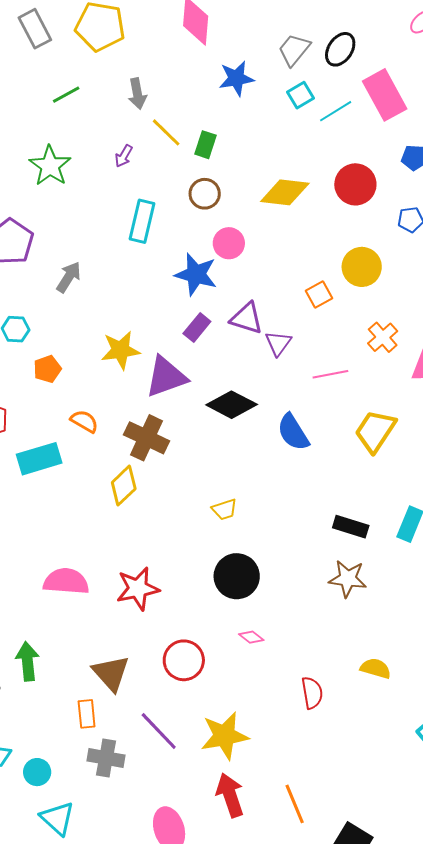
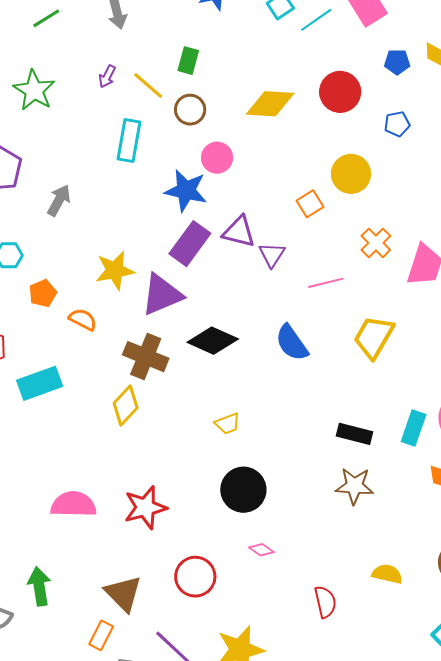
yellow line: (166, 132) -> (148, 86), moved
purple rectangle: (197, 328) -> (190, 244), size x1.5
black diamond: (232, 405) -> (213, 341), moved
orange semicircle: (84, 421) -> (83, 319), moved
orange rectangle: (87, 714) -> (101, 635), turned 36

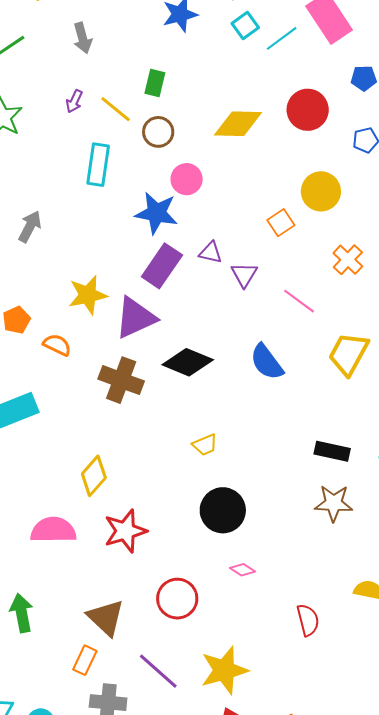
purple triangle: (239, 232) -> (211, 253), size x0.7
pink line: (326, 283) -> (299, 301), turned 52
yellow diamond: (126, 405) -> (94, 476), moved

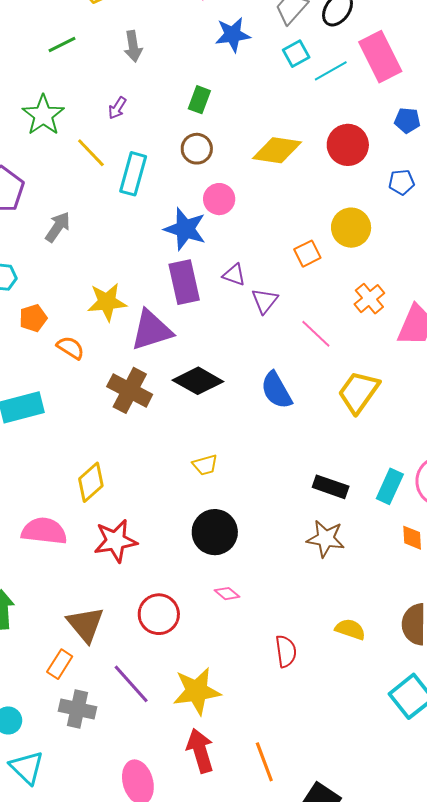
yellow line: (116, 109) -> (91, 153), moved
purple rectangle: (162, 266) -> (184, 282), turned -54

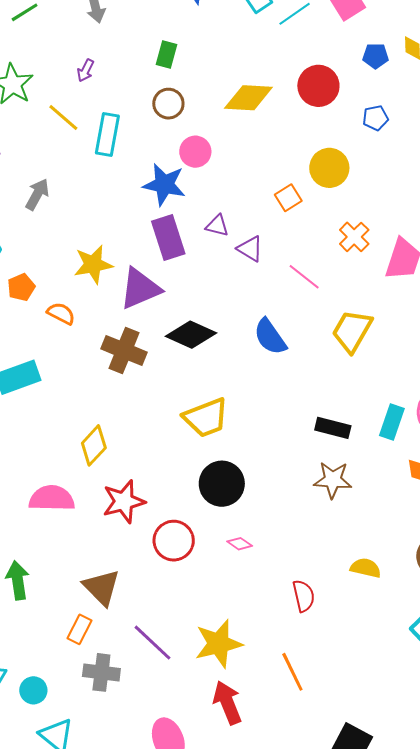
purple triangle: (265, 301) -> (250, 249), turned -32
yellow trapezoid: (205, 465) -> (206, 418), size x1.8
red circle: (159, 614) -> (174, 541), moved
orange line: (264, 762) -> (292, 672), moved

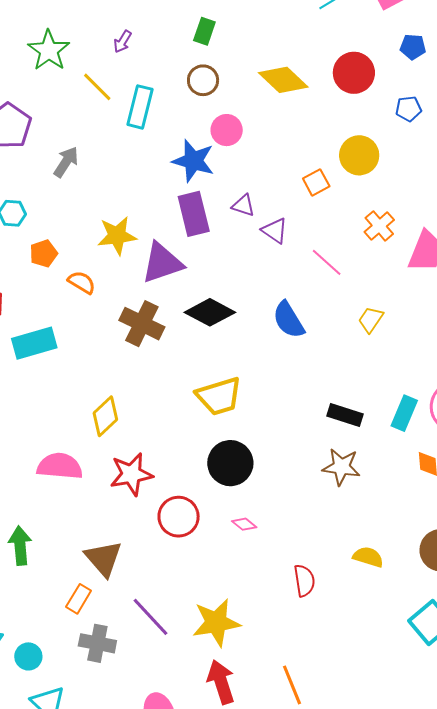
yellow diamond: (248, 98) -> (283, 80), turned 36
yellow trapezoid: (352, 331) -> (371, 320), size x0.6
orange line: (292, 672) -> (292, 685), moved

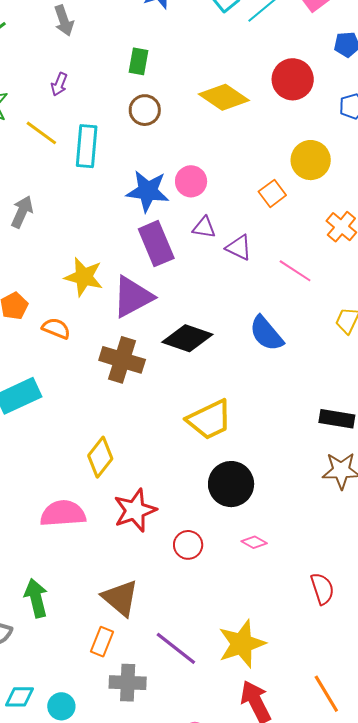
pink circle: (227, 130) -> (191, 181), moved
yellow star: (117, 236) -> (84, 277), turned 30
red circle: (179, 517) -> (188, 545), size x0.7

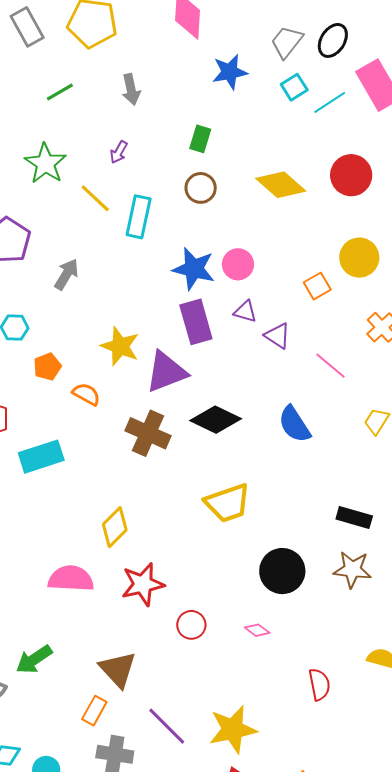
black circle: (231, 484) -> (282, 571), moved
green arrow: (36, 598) -> (34, 659), turned -117

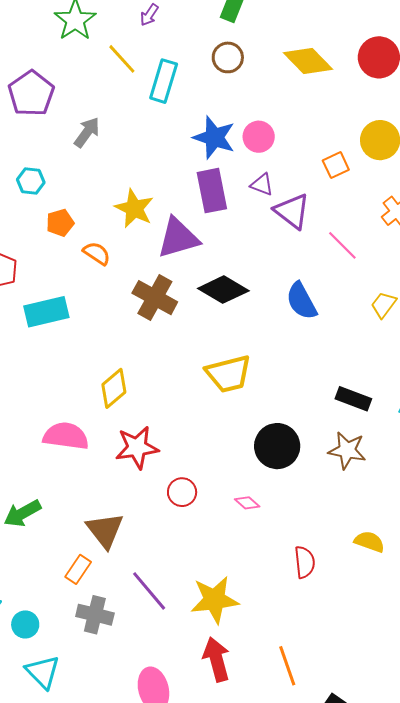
purple triangle: (277, 336) -> (292, 211), size x1.4

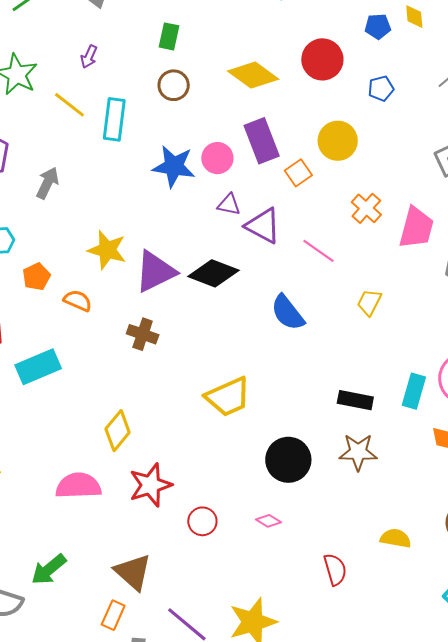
purple rectangle: (212, 191) -> (262, 141), moved
black diamond: (223, 290) -> (213, 273), moved
brown cross: (155, 298) -> (143, 334), size x0.7

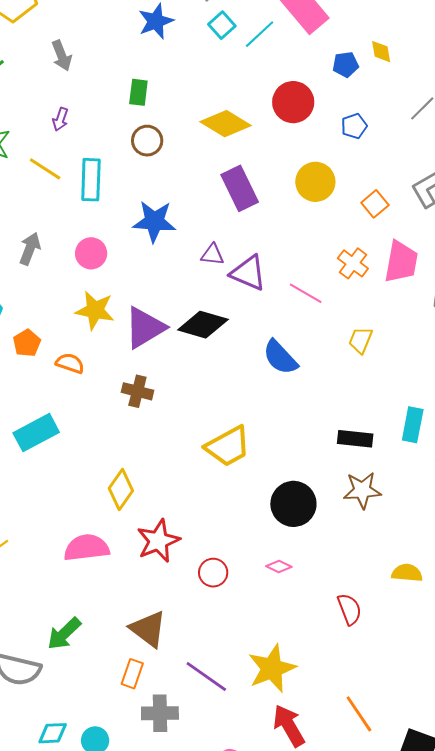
pink circle: (217, 158) -> (91, 253), moved
orange square: (298, 173) -> (375, 204), moved
orange cross: (366, 208) -> (353, 263), moved

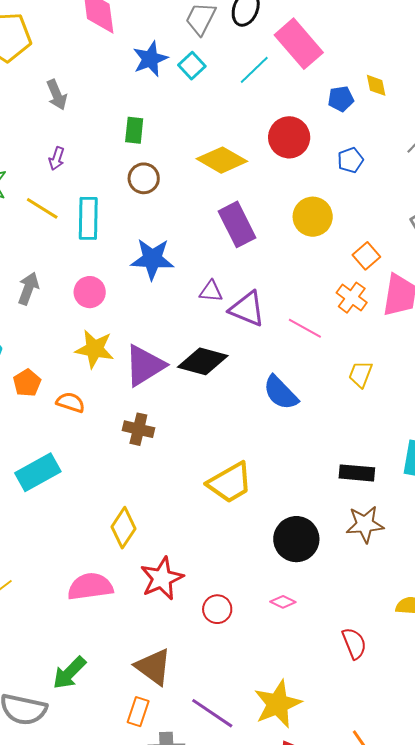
cyan square: (222, 25) -> (192, 66), moved
orange square: (375, 204) -> (366, 256), moved

